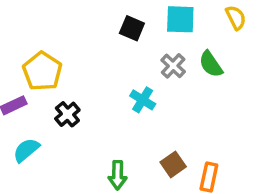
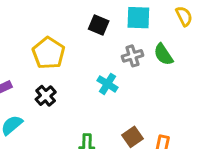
gray cross: (173, 66) -> (132, 56), turned 30
yellow pentagon: (42, 71) -> (49, 53), moved

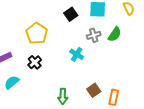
black square: (99, 25) -> (71, 14), turned 32
green semicircle: (163, 54) -> (115, 34), turned -112

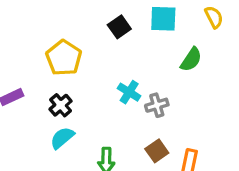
gray cross: (94, 35) -> (157, 105), moved
cyan semicircle: (12, 82) -> (62, 138), moved

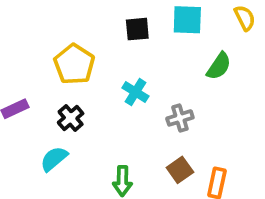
black square: (119, 27) -> (137, 29), turned 30
cyan cross: (129, 92) -> (135, 92), moved
cyan semicircle: (62, 138) -> (54, 159), moved

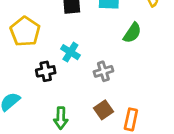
black cross: (71, 118) -> (46, 71), moved, turned 30

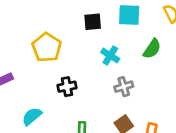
cyan cross: (70, 52) -> (110, 56), moved

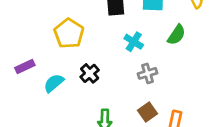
black cross: (67, 87) -> (90, 73), turned -30
cyan semicircle: (32, 116) -> (54, 83), moved

